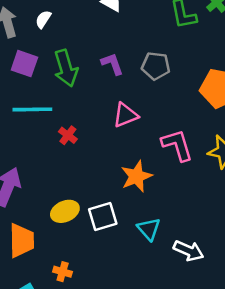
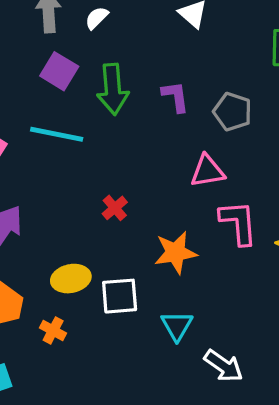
pink triangle: (126, 115) -> (207, 171), moved
red cross: (68, 135) -> (115, 208), moved
orange cross: (63, 272) -> (53, 331), moved

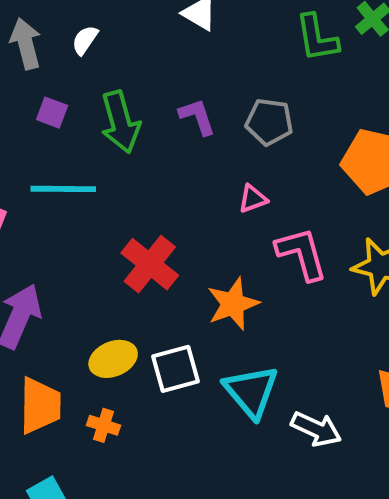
purple square: (59, 71) -> (52, 113), size x0.7
pink triangle: (207, 171) -> (253, 199), size x0.7
red cross: (115, 208) -> (150, 264), size x1.8
cyan triangle: (177, 326) -> (251, 391), size x1.4

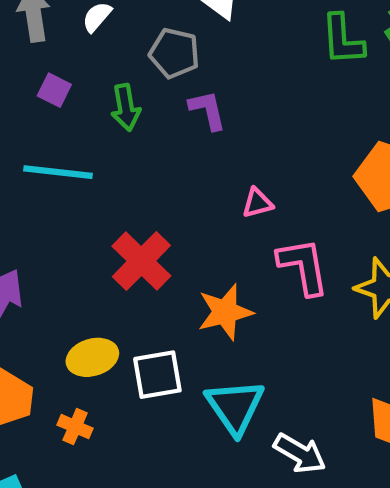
green arrow: (120, 122) -> (126, 107), size x0.7
gray pentagon: (269, 122) -> (174, 53), moved

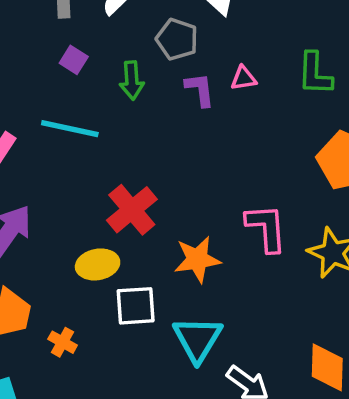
green L-shape: (343, 40) -> (315, 74), moved
pink triangle: (257, 203) -> (244, 78), moved
yellow ellipse: (92, 357) -> (98, 264), moved

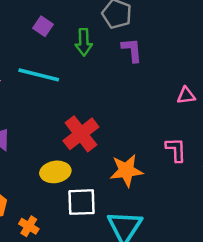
pink triangle: (244, 78) -> (186, 96), moved
pink L-shape: (266, 228) -> (176, 150), size x0.7

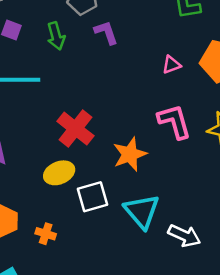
pink L-shape: (176, 150) -> (174, 121), size x1.4

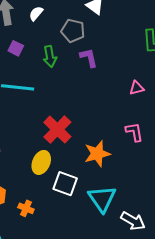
pink L-shape: (174, 121) -> (134, 132), size x0.7
yellow ellipse: (59, 173) -> (41, 162), turned -50
white square: (93, 197) -> (65, 184), turned 30

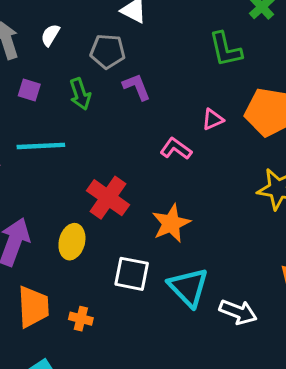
pink L-shape: (134, 132) -> (176, 149), moved, turned -35
yellow ellipse: (41, 162) -> (72, 242), moved

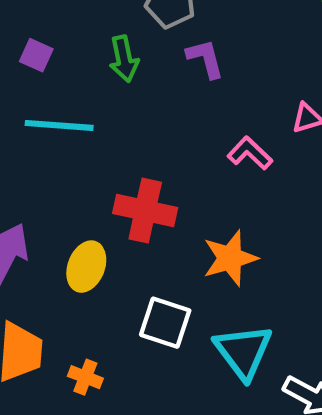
purple square: (29, 90) -> (36, 55), moved
red cross: (108, 198) -> (145, 211), turned -30

